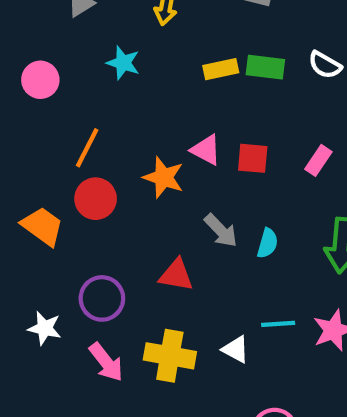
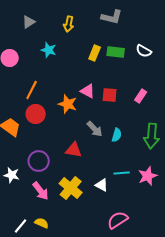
yellow rectangle: (221, 69) -> (95, 53), turned -56
yellow cross: (170, 356) -> (71, 188), turned 30

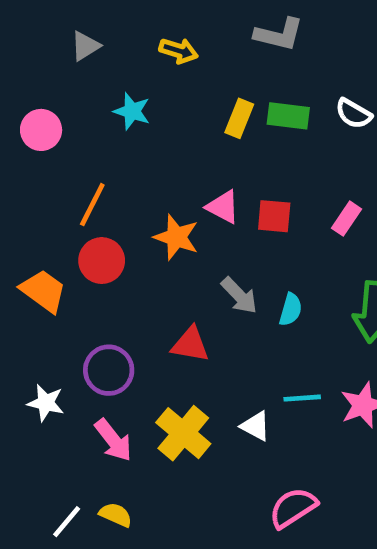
yellow arrow: (69, 24) -> (179, 51), turned -84

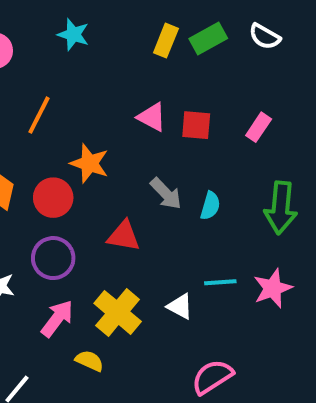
green rectangle: (288, 116) -> (208, 39), turned -36
orange star: (176, 237) -> (89, 163), moved
red circle: (102, 261) -> (53, 198), moved
pink arrow: (113, 440) -> (57, 318), turned -105
yellow semicircle: (116, 515) -> (89, 361), moved

